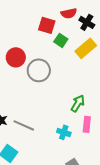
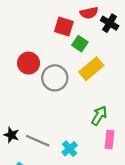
yellow rectangle: (86, 48) -> (91, 69), moved
cyan cross: (64, 132) -> (70, 149), moved, turned 32

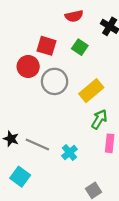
red semicircle: (89, 13) -> (74, 16), moved
red square: (64, 27) -> (46, 46), moved
yellow rectangle: (91, 69) -> (91, 91), moved

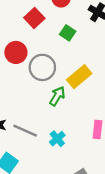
red square: (46, 46) -> (34, 18), moved, turned 30
green arrow: (99, 119) -> (57, 96), moved

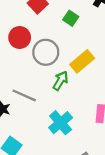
gray line: (25, 131) -> (24, 95), moved
cyan cross: (57, 139) -> (61, 123), size x1.5

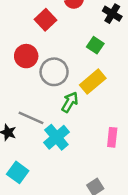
green square: (71, 18) -> (95, 45), moved
cyan cross: (61, 123) -> (56, 137), moved

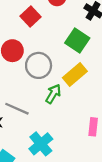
green square: (95, 45) -> (77, 40), size x1.5
cyan cross: (56, 137) -> (41, 144), moved

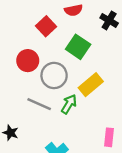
green square: (77, 40) -> (78, 47), moved
gray line: (17, 109) -> (39, 104), moved

